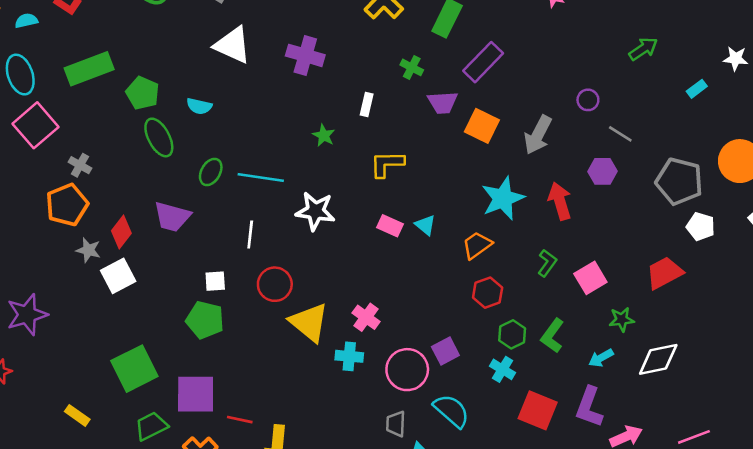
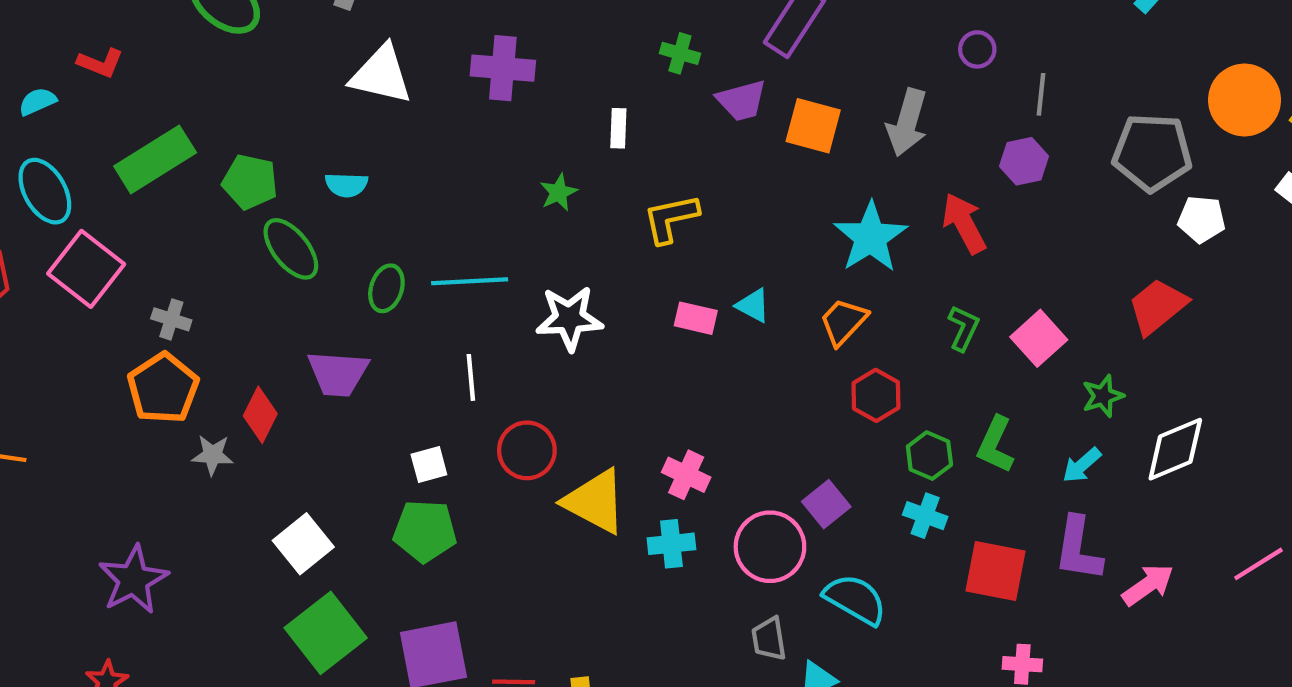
gray line: (620, 134) -> (1041, 94), turned 75
green star: (324, 135) -> (559, 192), turned 30
white square: (118, 276) -> (303, 544), moved

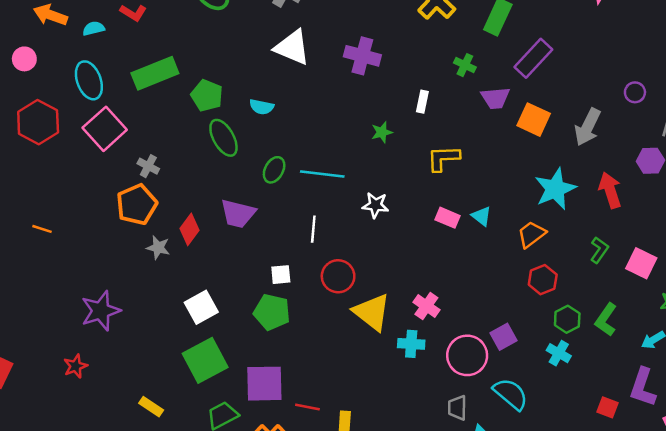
white star: (569, 318) -> (375, 205), size x0.7
pink square: (1039, 338) -> (641, 263), turned -32
red square: (996, 571) -> (607, 407), moved, size x0.6

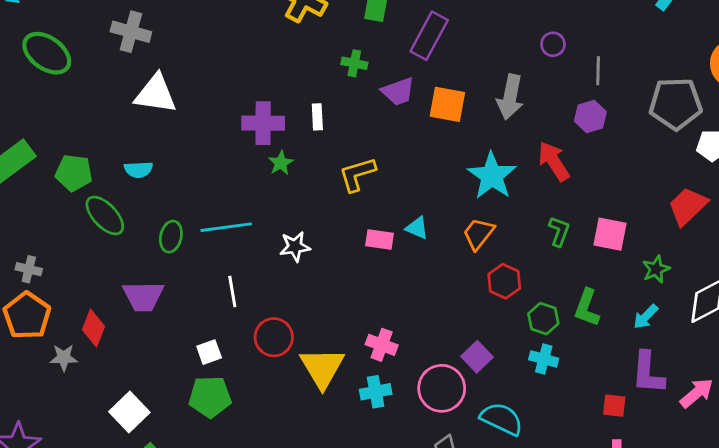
purple cross: (362, 56) -> (263, 123), moved
yellow triangle: (372, 312) -> (322, 368), turned 36

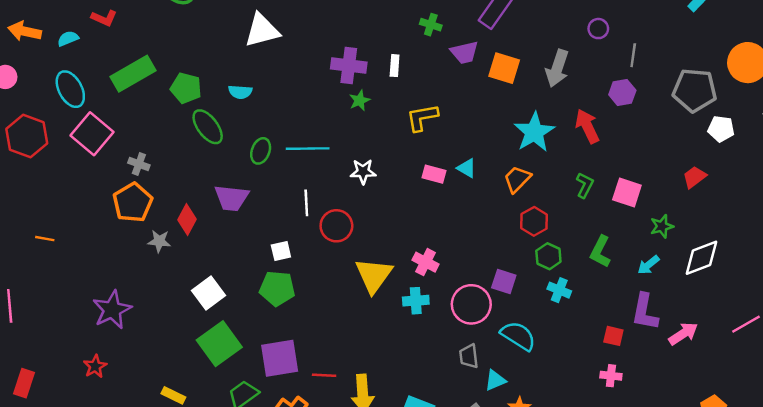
white triangle: (156, 94) -> (262, 30), turned -30
red trapezoid: (688, 206) -> (694, 177), size x0.7
green hexagon: (543, 319) -> (548, 256), moved
red circle: (274, 337) -> (336, 226), moved
purple square: (477, 357) -> (504, 282), turned -35

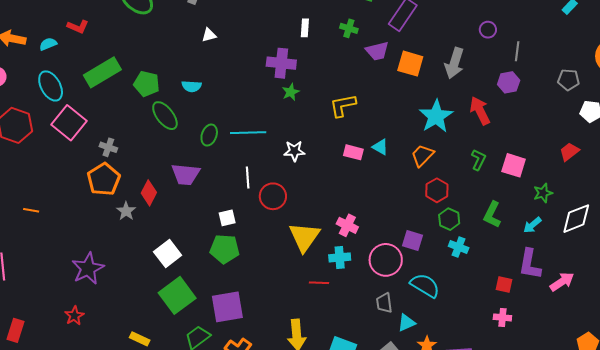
white triangle: (262, 30) -> (209, 35), size x0.5
white rectangle: (395, 66) -> (305, 28), moved
gray pentagon: (695, 90) -> (569, 80), size x0.6
gray star: (159, 241) -> (126, 211), turned 30
red line: (324, 375) -> (319, 283), moved

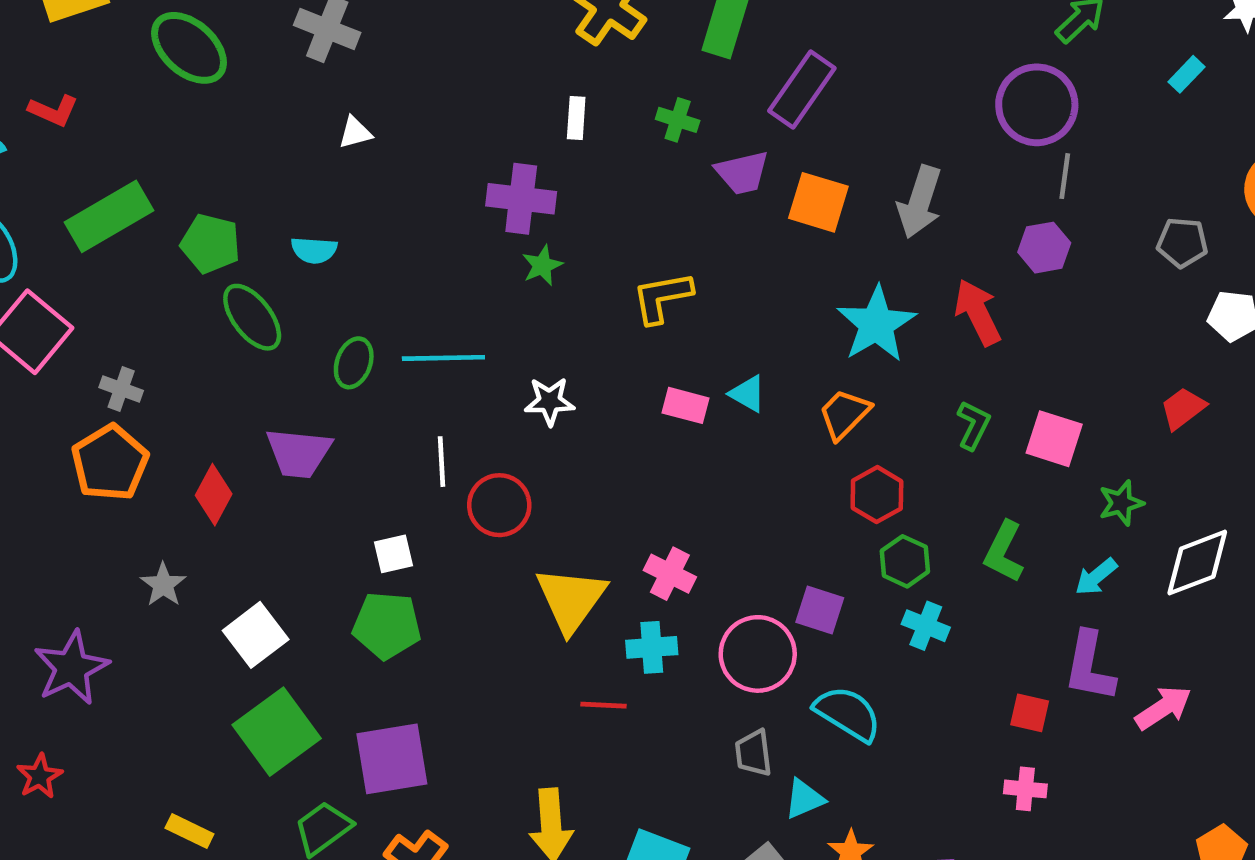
purple circle: (488, 30) -> (1037, 105), moved, size x2.0
gray star: (126, 211) -> (163, 585), moved

